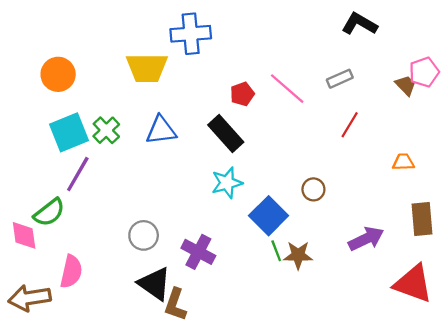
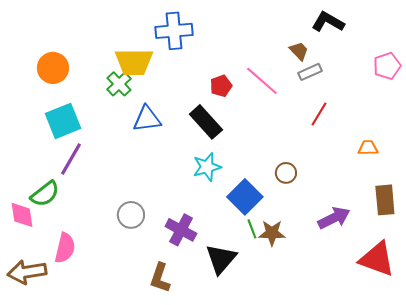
brown trapezoid: (406, 85) -> (299, 51), moved
green cross: (106, 130) -> (119, 84), moved
black triangle: (155, 284) -> (221, 259), moved, turned 36

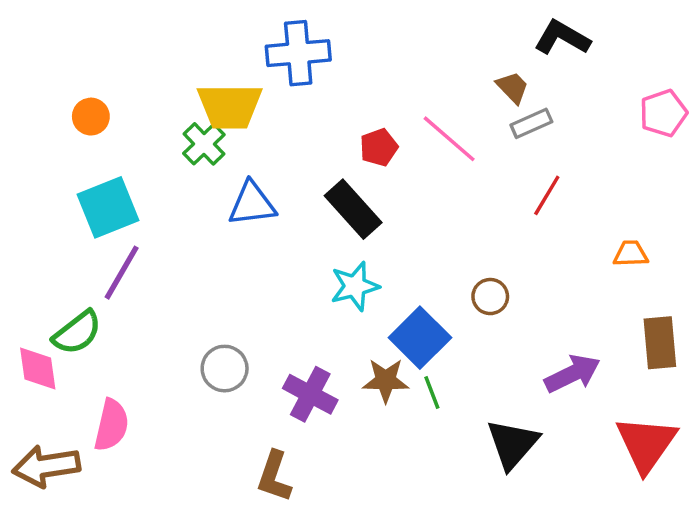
orange circle: (53, 68) -> (91, 117), size x0.7
brown star: (272, 233) -> (386, 381), moved
black triangle: (221, 259) -> (512, 444), moved
red triangle: (377, 259) -> (646, 444), turned 45

